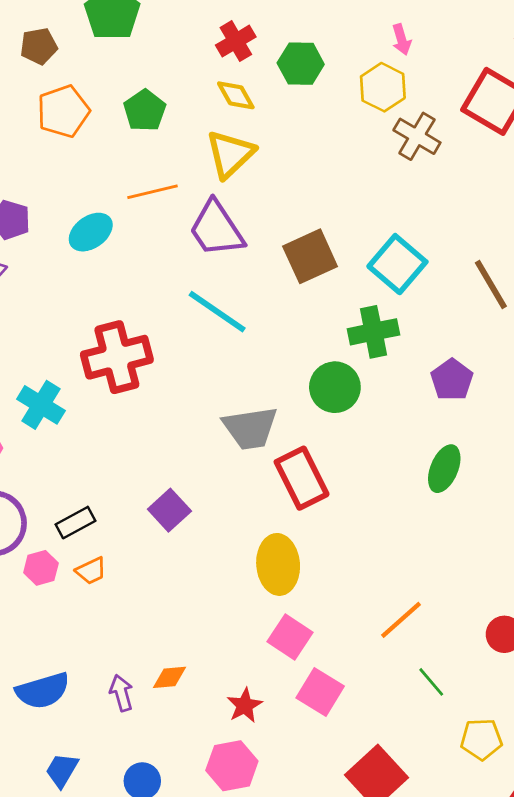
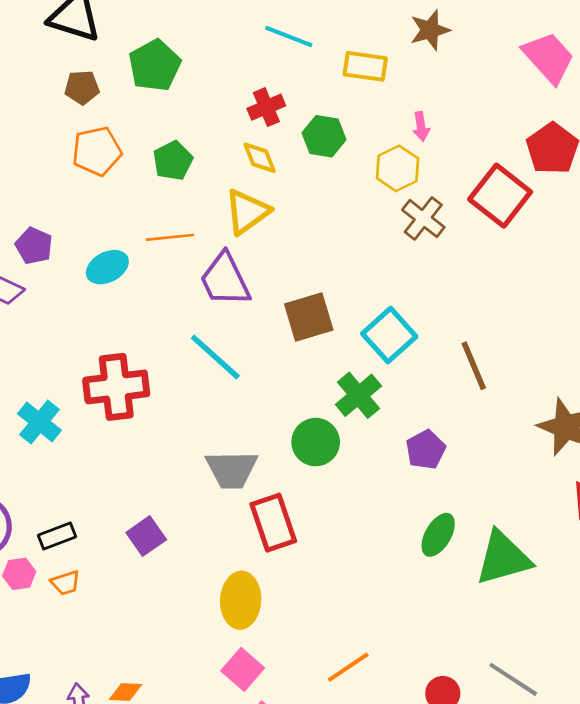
green cross: (373, 332) -> (358, 395), turned -36
green ellipse: (444, 469) -> (438, 535), moved

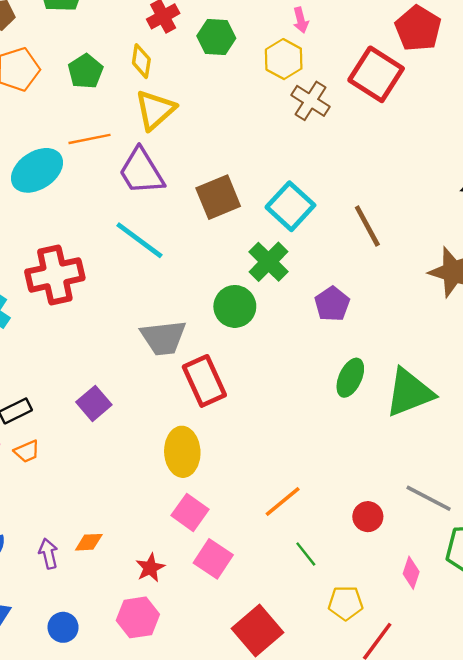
yellow diamond: (260, 158) -> (141, 61), moved, turned 36
cyan ellipse: (107, 267) -> (37, 170), size x1.4

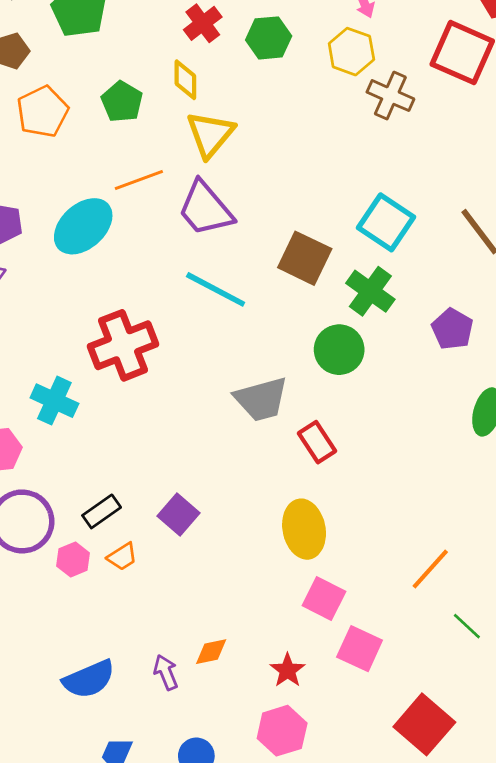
brown square: (218, 197) -> (305, 258), moved, turned -33
red rectangle: (204, 381) -> (317, 442), size x0.7
purple square: (94, 403) -> (179, 515), moved

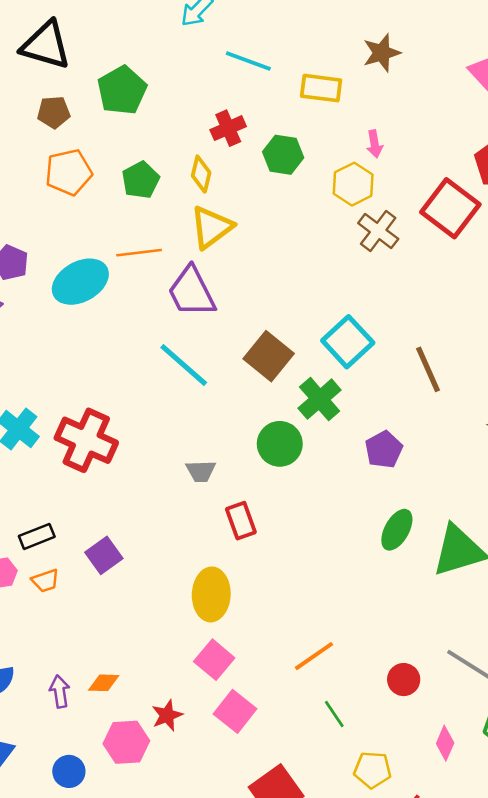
red cross: (123, 345) -> (86, 440), moved, turned 32
gray trapezoid: (261, 399) -> (201, 471), size x0.6
pink hexagon: (282, 731) -> (126, 742), moved

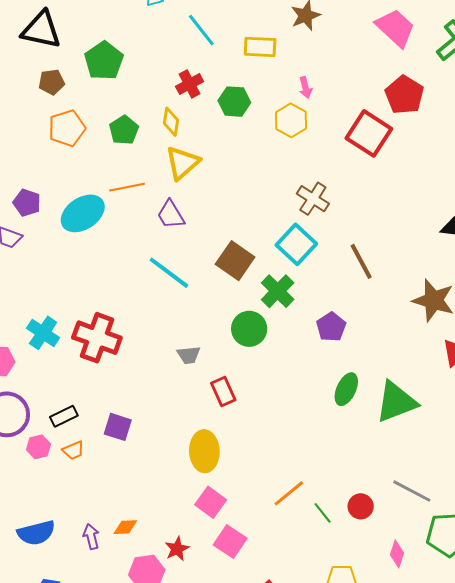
cyan line: (248, 61) -> (201, 30), turned 36
brown cross: (378, 231) -> (313, 199), moved
purple trapezoid: (192, 292) -> (171, 215), size x0.7
purple square: (104, 555) -> (118, 427), turned -32
green line: (334, 714) -> (323, 513), moved

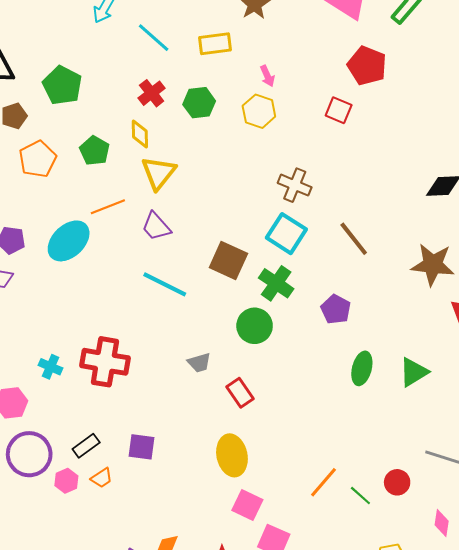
red square: (369, 133) -> (339, 110), size x0.6
cyan cross: (43, 333) -> (51, 367), size x0.7
green triangle: (396, 402) -> (414, 372), size x0.7

